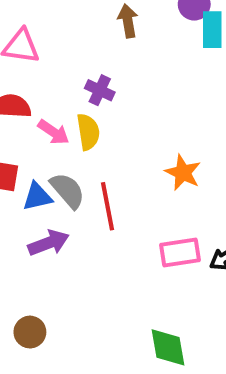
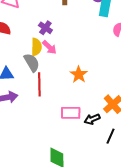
pink arrow: (53, 132) -> (49, 47), moved
gray semicircle: (68, 190) -> (32, 63), moved

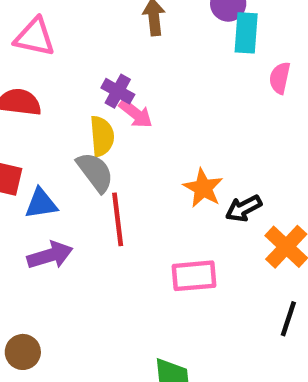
pink arrow: (49, 47) -> (136, 114), moved
black arrow: (92, 119) -> (244, 208), moved

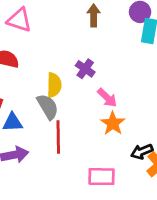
purple cross: (118, 91) -> (85, 69), moved
pink arrow: (136, 114) -> (107, 98), moved
black arrow: (244, 208) -> (142, 152), moved

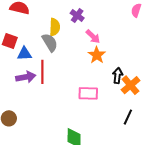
red line: (58, 137) -> (42, 72), moved
black arrow: (142, 152) -> (118, 76), turned 119

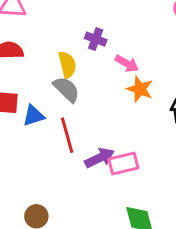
purple arrow: (26, 77) -> (100, 158), moved
pink rectangle: (88, 93) -> (123, 163), moved

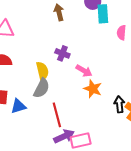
gray semicircle: (66, 89) -> (42, 88), turned 72
red line: (67, 135) -> (57, 115), moved

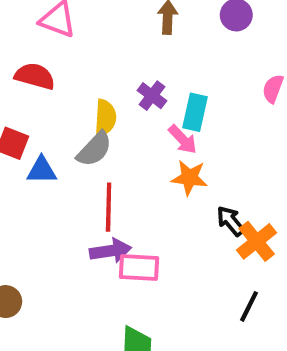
cyan rectangle: (103, 14) -> (195, 112), moved
orange star: (93, 89) -> (189, 178), turned -30
black arrow: (119, 104) -> (231, 221), turned -49

